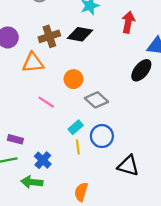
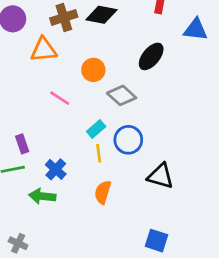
black ellipse: (141, 70) -> (151, 56), moved
purple rectangle: (15, 139) -> (22, 144), turned 56
orange semicircle: (81, 192) -> (103, 192), moved

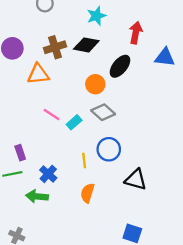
black ellipse: (151, 56) -> (120, 66), moved
orange circle: (93, 70) -> (95, 84), moved
cyan rectangle: (96, 129) -> (74, 122), moved

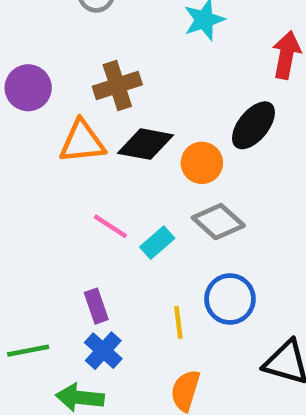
black diamond: (86, 45) -> (146, 144), moved
purple rectangle: (20, 153) -> (96, 306), moved

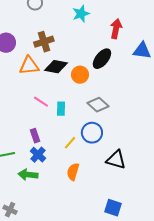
gray diamond: (218, 222) -> (98, 105), moved
cyan rectangle: (157, 243) -> (61, 109), turned -48
yellow line: (178, 322) -> (70, 143), turned 48

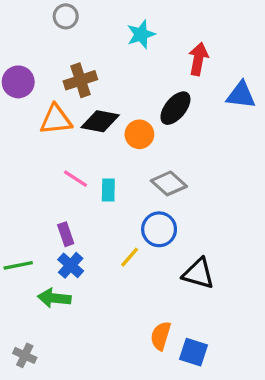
yellow line: (70, 143) -> (130, 257), moved
orange semicircle: (73, 172) -> (161, 336), moved

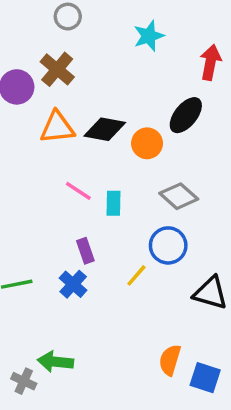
brown cross: (80, 80) -> (57, 69), moved, turned -32
purple rectangle: (66, 234) -> (85, 251), moved
green arrow: (54, 298) -> (55, 362), moved

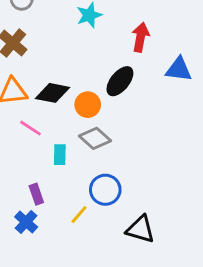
pink line: (78, 191) -> (30, 128), moved
gray diamond: (179, 196) -> (95, 138), moved

